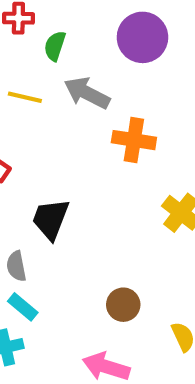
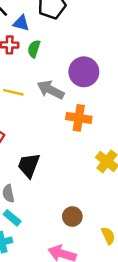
purple circle: (142, 37) -> (84, 72), moved
green semicircle: (55, 46) -> (34, 49), moved

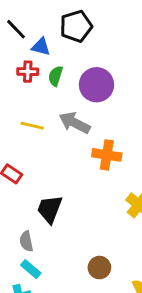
purple circle: (84, 72) -> (96, 85), moved

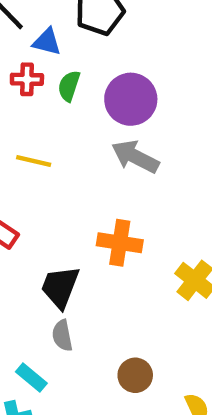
gray arrow: (75, 123) -> (135, 157), moved
orange cross: (107, 155) -> (120, 243), moved
gray semicircle: (26, 241) -> (62, 336), moved

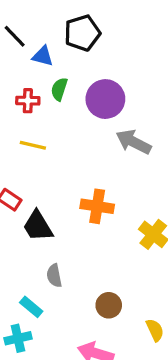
red cross: (27, 79) -> (28, 101), moved
gray arrow: (135, 157) -> (133, 142), moved
black trapezoid: (60, 287) -> (38, 226), moved, turned -52

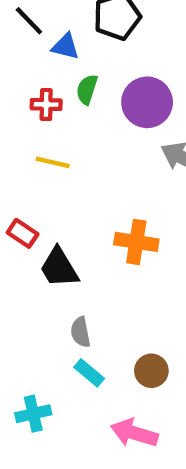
cyan rectangle: (31, 307) -> (89, 373), moved

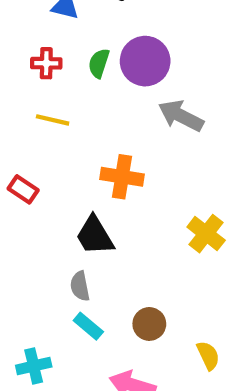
green semicircle: (87, 89) -> (99, 63), moved
orange cross: (136, 242) -> (122, 177), moved
black trapezoid: (59, 268) -> (95, 236), moved

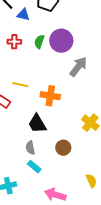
gray arrow: (181, 116) -> (78, 67), turned 100
yellow line: (53, 120) -> (20, 85), moved
brown circle: (149, 324) -> (63, 148), moved

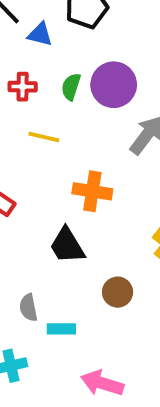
yellow line: (20, 85) -> (44, 137), moved
gray semicircle: (30, 148) -> (28, 308), moved
cyan rectangle: (34, 167) -> (61, 329), turned -40

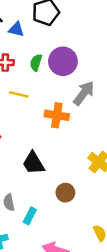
orange cross: (92, 191) -> (57, 115), moved
cyan rectangle: (61, 329) -> (30, 216), turned -63

